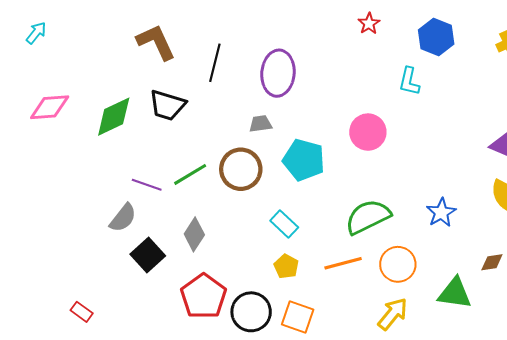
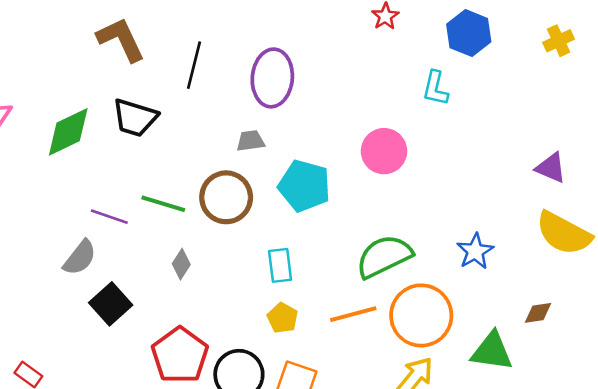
green line: (190, 174) -> (163, 204), turned 48
cyan rectangle: (284, 224) -> (280, 265), turned 40
gray diamond: (194, 234) -> (181, 264), moved, size x0.7
orange circle: (398, 264) -> (421, 315), size x1.4

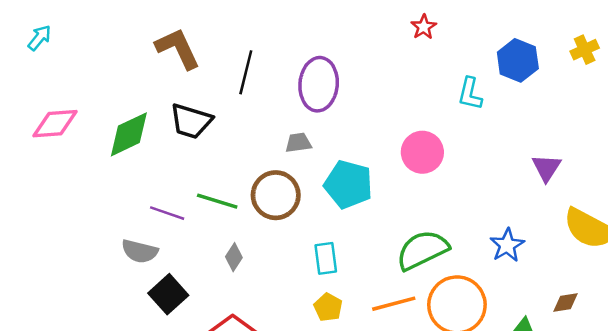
blue hexagon: (469, 33) -> (518, 60), moved
purple triangle: (551, 168) -> (546, 168), moved, turned 40
gray semicircle: (80, 258) -> (140, 251), turned 66

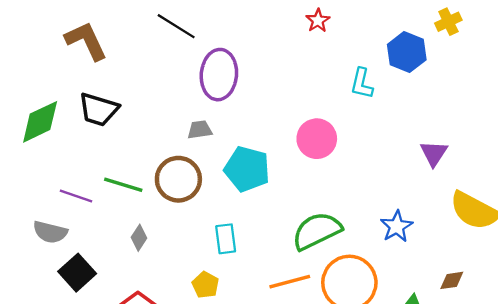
yellow cross: (585, 50) -> (448, 22), moved
black line: (246, 72) -> (176, 26), moved, turned -72
yellow pentagon: (328, 307) -> (205, 285), moved

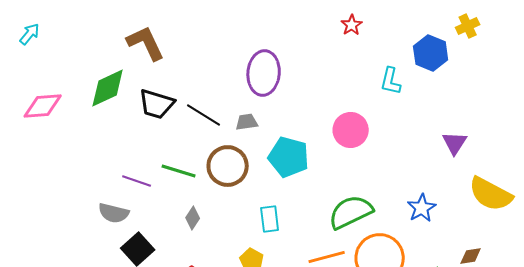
black line: (176, 26) -> (204, 115), moved
green diamond: (40, 122) -> (108, 88), moved

